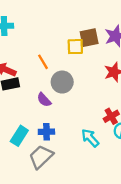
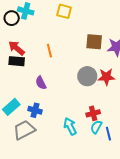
yellow square: (75, 47) -> (64, 11), moved
gray circle: (62, 82) -> (87, 76), moved

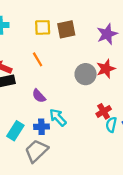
yellow square: (64, 11) -> (43, 27), moved
brown square: (94, 42) -> (66, 29), moved
cyan arrow: (70, 126) -> (58, 117), moved

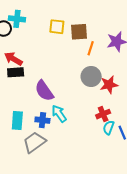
orange line: (38, 59) -> (91, 48), moved, turned 40
red star: (106, 69) -> (109, 85), moved
purple semicircle: (39, 96) -> (44, 91), size x1.5
cyan rectangle: (15, 131) -> (17, 120), turned -36

